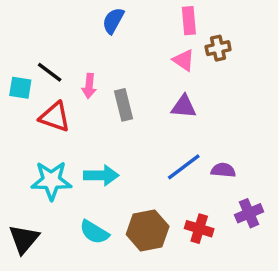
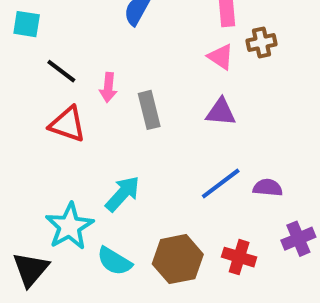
cyan square: (20, 88) -> (27, 24), moved
cyan arrow: (101, 175) -> (123, 194), turned -48
cyan star: (51, 181) -> (69, 226), moved, turned -30

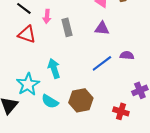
purple semicircle: (268, 188) -> (127, 55), moved
cyan arrow: (123, 194) -> (54, 68), turned -60
red cross: (239, 257) -> (121, 111), moved

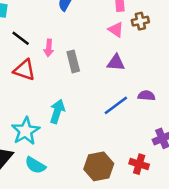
cyan arrow: (54, 68) -> (57, 111), turned 36
brown hexagon: (81, 100) -> (99, 166), moved
cyan semicircle: (50, 101) -> (35, 165), moved

